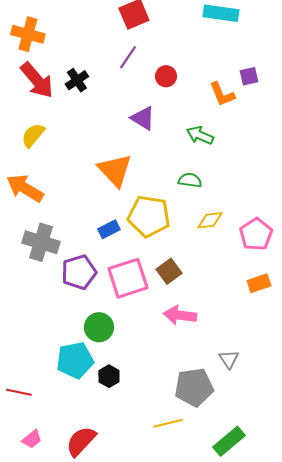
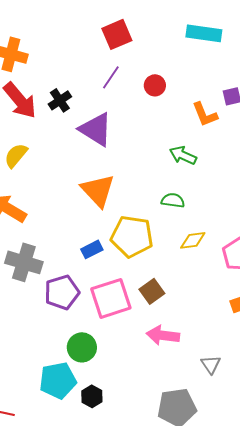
red circle: (166, 76) -> (155, 85), moved
purple triangle: (143, 118) -> (96, 129), moved, size x1.4
gray triangle: (229, 359) -> (211, 364), moved

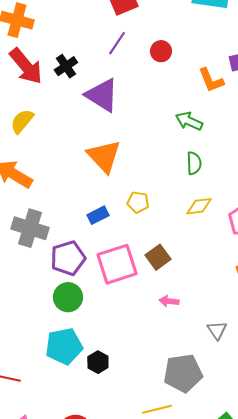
green semicircle: (173, 200) -> (194, 163), moved, turned 80
yellow pentagon: (132, 236) -> (138, 202), size x0.5
pink arrow: (163, 335) -> (169, 301), size x0.6
green circle: (82, 347) -> (68, 297), moved

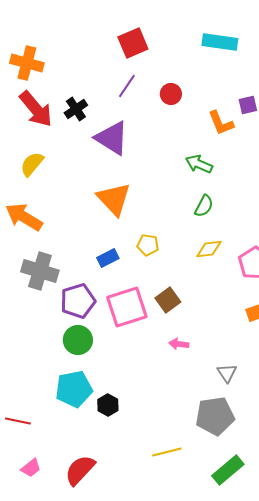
green semicircle: (194, 163) -> (204, 206), turned 30
gray pentagon: (183, 373) -> (215, 416), moved

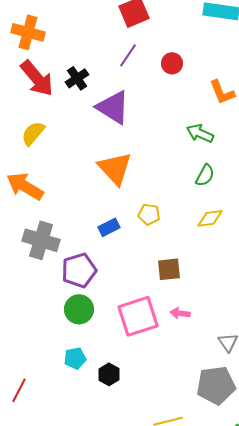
brown square: (168, 300) -> (169, 269), turned 30
pink square: (127, 307) -> (138, 316), moved
cyan pentagon: (74, 389) -> (75, 358), size x0.6
red line: (18, 421) -> (19, 390), turned -75

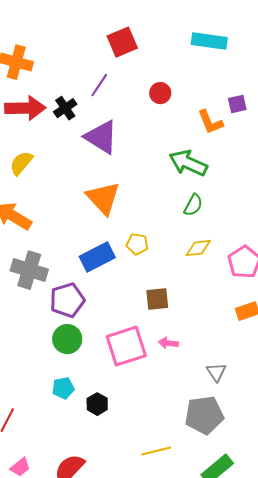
purple line: (128, 55) -> (99, 85), moved
red arrow: (37, 78) -> (25, 108), turned -51
green arrow: (200, 133) -> (188, 163), size x1.4
blue rectangle: (109, 227) -> (97, 257), size x1.6

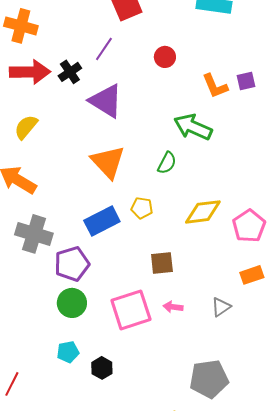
purple square: (237, 104) -> (246, 81), moved
green semicircle: (193, 205) -> (167, 163), moved
yellow diamond: (198, 248) -> (203, 212), size x1.4
gray triangle: (216, 372) -> (221, 307), moved, turned 30

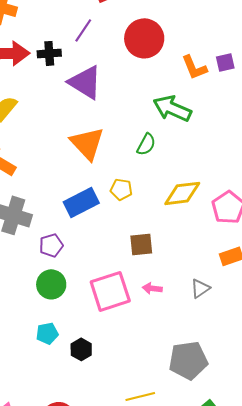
red circle: (165, 57) -> (144, 38), size x1.8
black cross: (70, 72) -> (49, 53), turned 30
purple pentagon: (72, 264) -> (51, 245), size x0.7

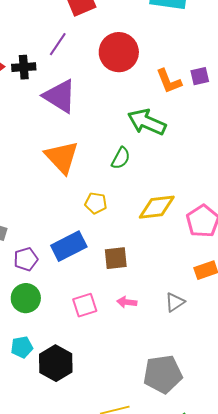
blue rectangle: (81, 202) -> (69, 246), moved
pink square: (110, 291) -> (85, 305), size x0.6
black hexagon: (81, 349) -> (56, 363), size x1.6

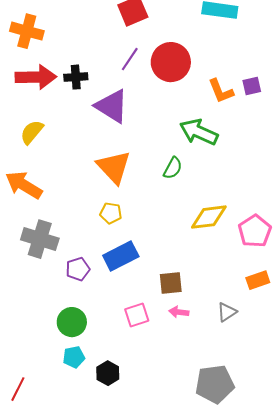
purple line: (58, 44) -> (130, 59), moved
yellow pentagon: (96, 203) -> (111, 213), moved
brown square: (116, 258) -> (171, 283), moved
green circle: (26, 298) -> (72, 322), moved
black hexagon: (56, 363) -> (108, 373), size x0.7

